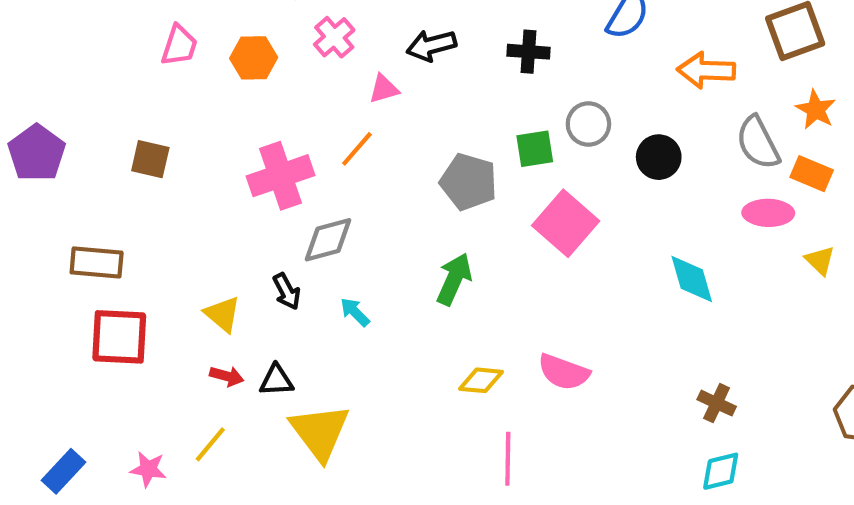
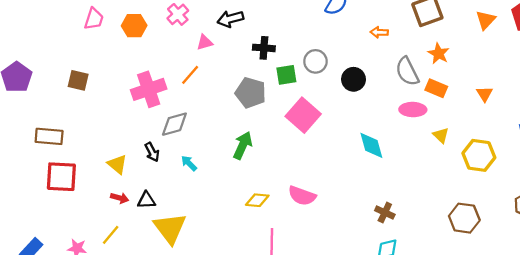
black cross: (528, 52) -> (264, 48), moved
orange arrow: (706, 70) -> (379, 32), size x0.6

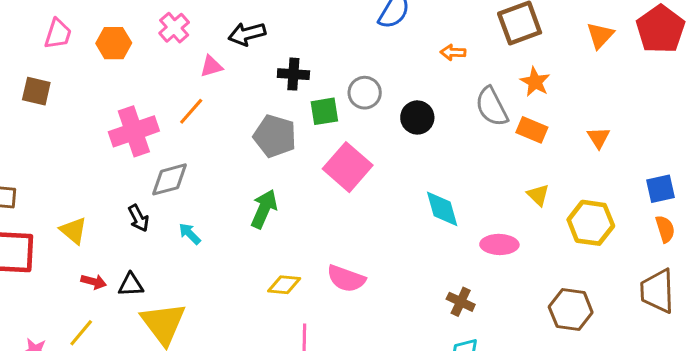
brown square: (78, 80) -> (36, 91), moved
pink ellipse: (413, 110) -> (499, 244), moved
yellow triangle: (117, 164) -> (73, 231), moved

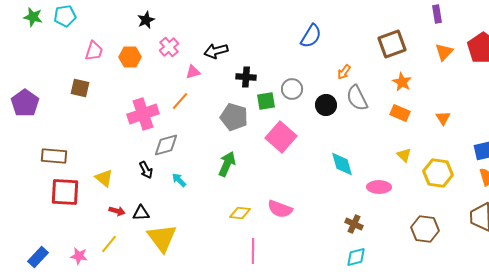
orange arrow: (453, 52) -> (344, 72), moved, turned -56
gray semicircle: (492, 107) -> (357, 98), moved

